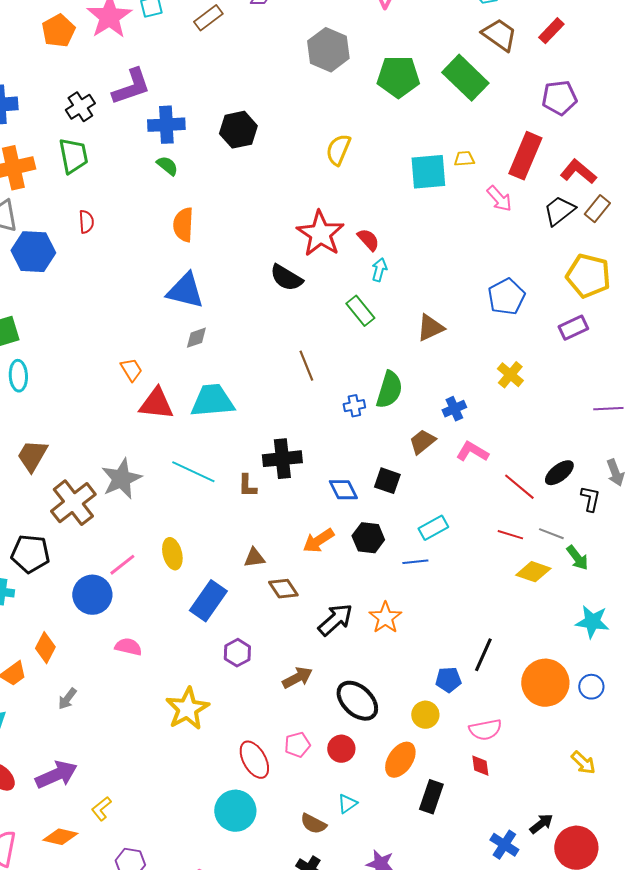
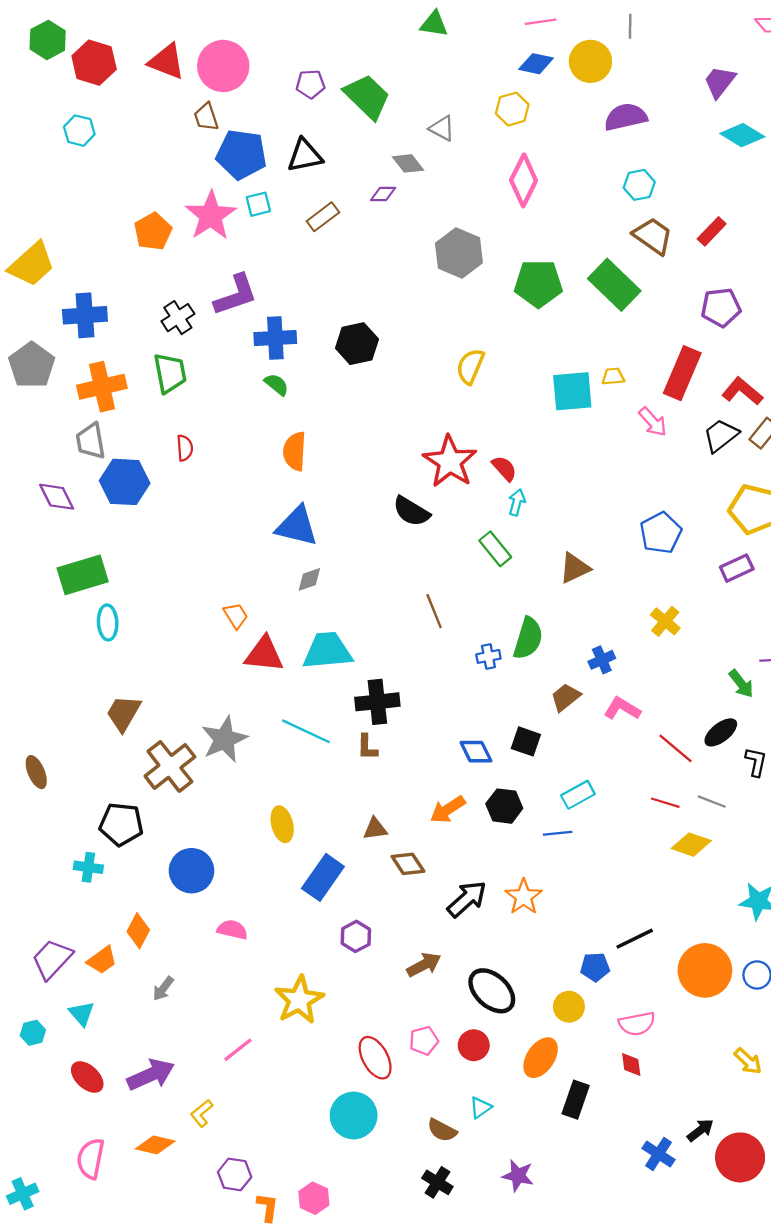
black cross: (282, 459) -> (377, 702), moved
green arrow: (577, 558) -> (741, 684), moved
pink line: (122, 565) -> (238, 1050), moved
black line: (483, 655) -> (635, 939), turned 40

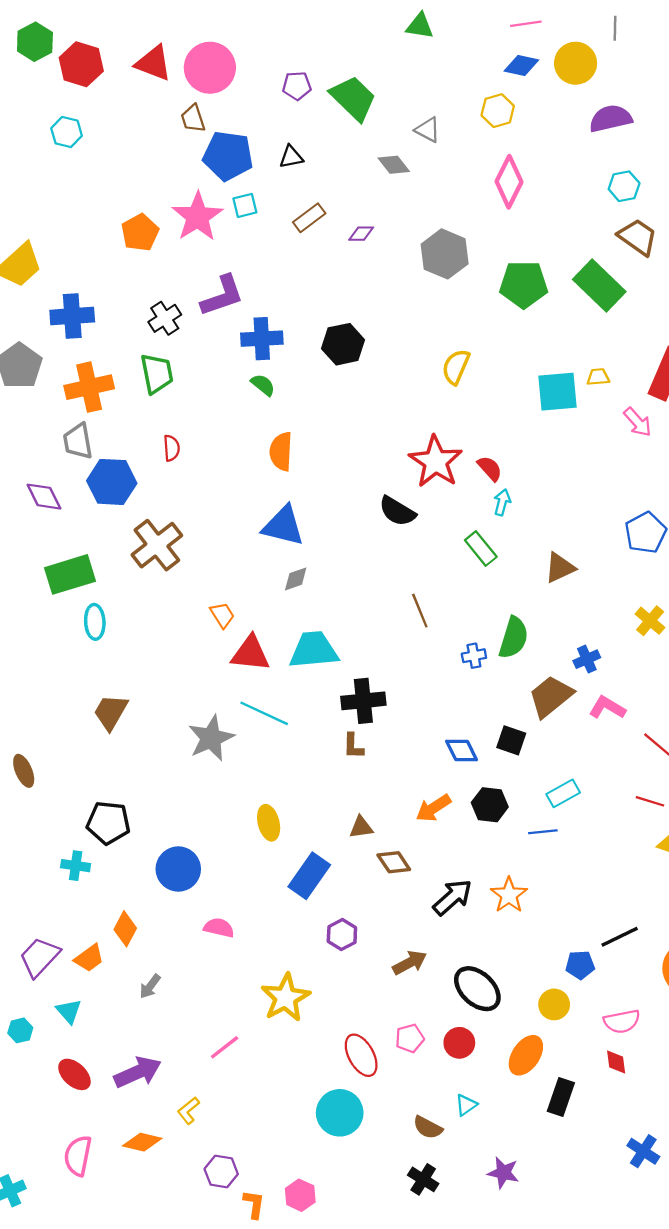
black triangle: (305, 156) -> (291, 157), size x0.7
purple diamond: (383, 194) -> (361, 234), moved
brown trapezoid: (566, 697) -> (551, 696), size x1.5
cyan line: (306, 731) -> (264, 713), moved
brown cross: (170, 766) -> (157, 545), moved

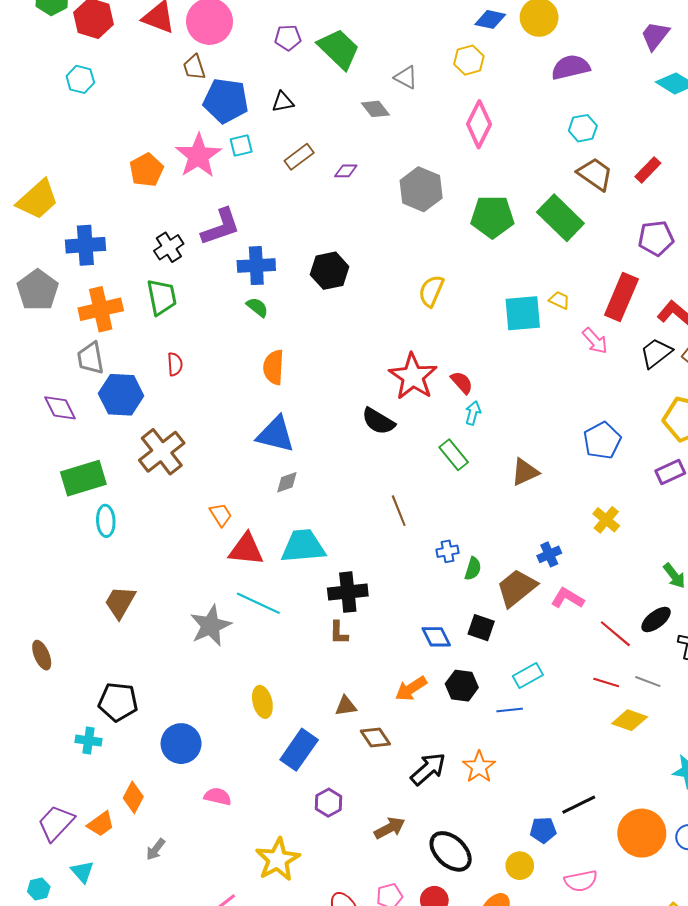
yellow trapezoid: (598, 377) -> (559, 300), turned 30
green semicircle: (513, 638) -> (473, 569), moved, size x0.6

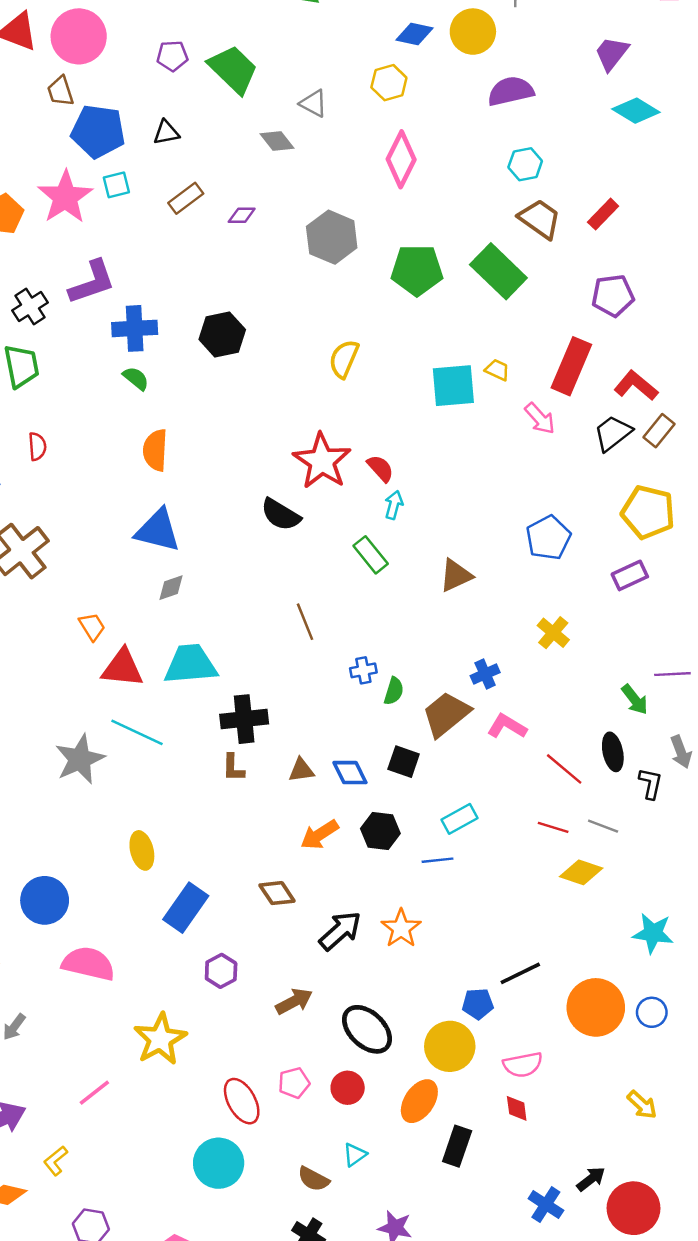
black ellipse: (656, 619) -> (613, 752), turned -64
brown triangle: (346, 706) -> (301, 770), moved
pink semicircle: (218, 796) -> (88, 964), size x1.6
yellow circle: (520, 866) -> (450, 1046), size x1.5

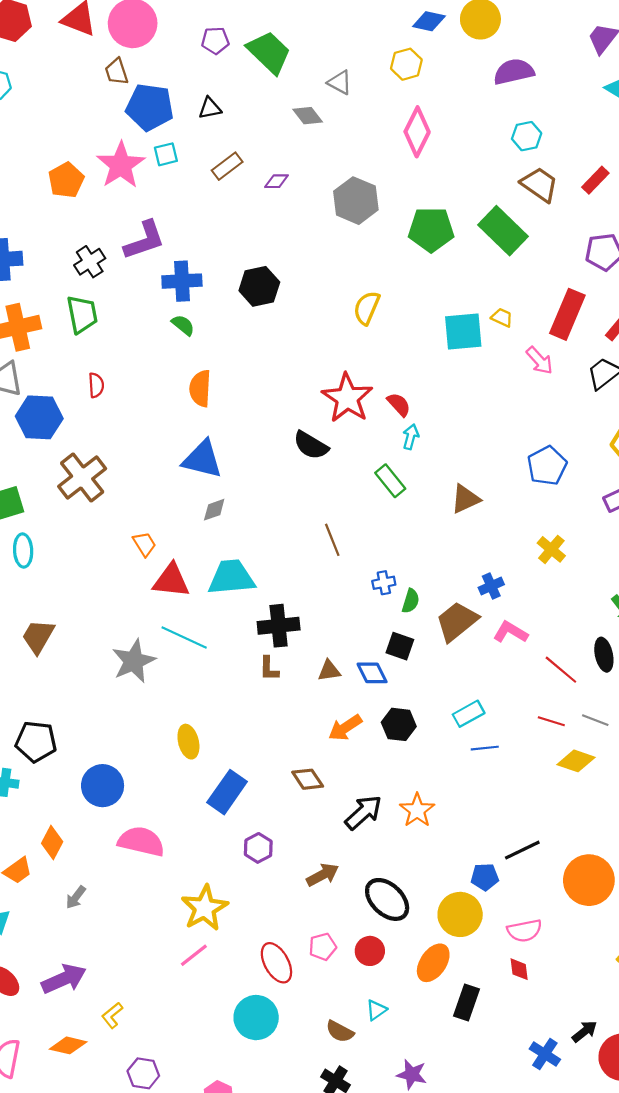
black square: (404, 762) -> (400, 646), moved
blue line: (438, 860) -> (485, 748), moved
pink line: (94, 1093) -> (194, 955), moved

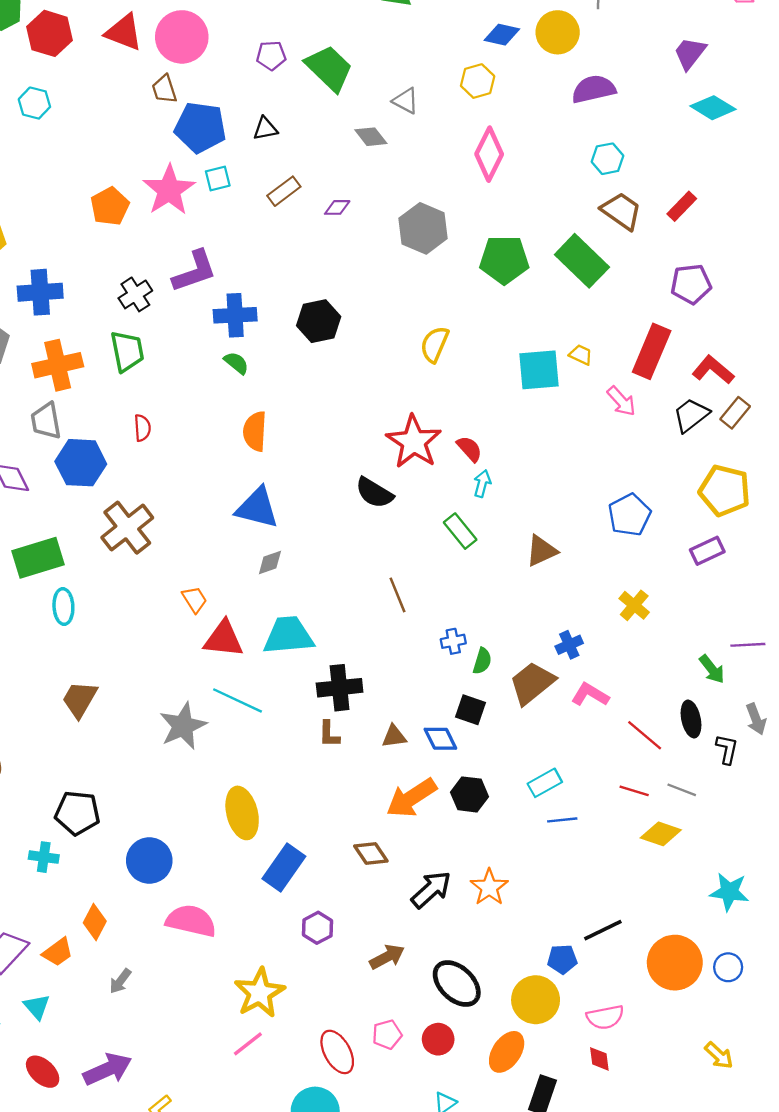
orange arrow: (345, 728) -> (411, 798), size x1.4
yellow ellipse: (188, 742) -> (242, 813), size x1.4

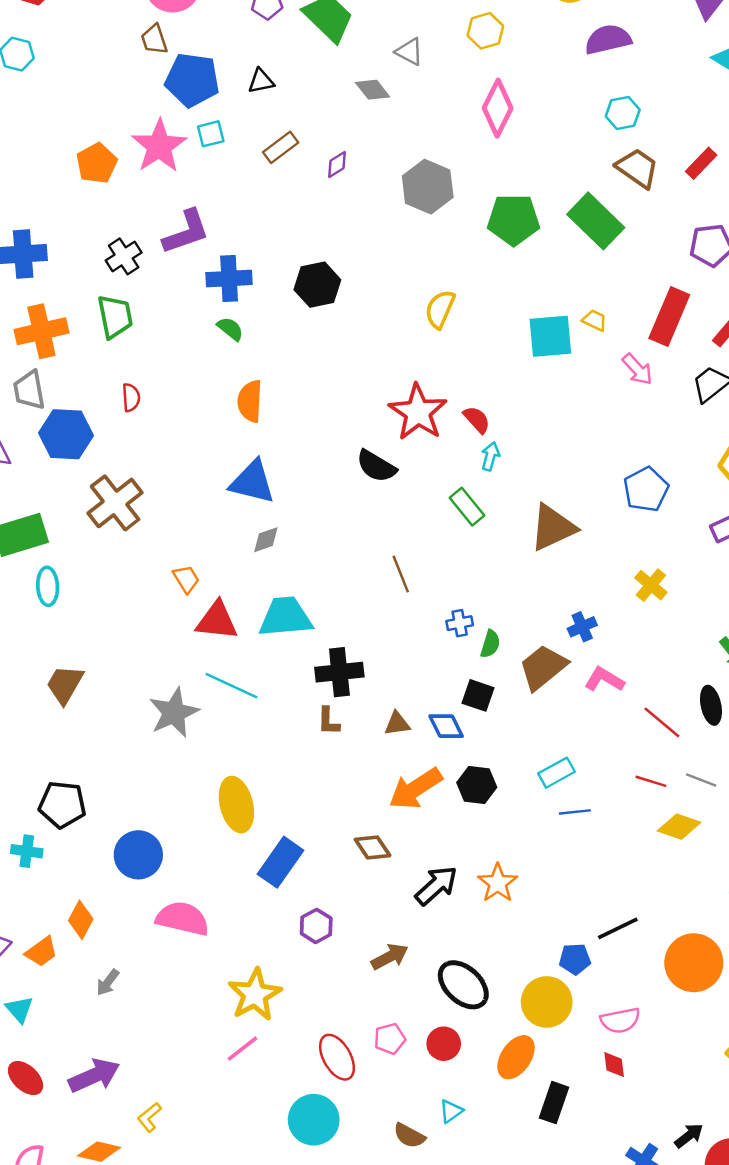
purple diamond: (337, 207) -> (337, 165), turned -32
brown triangle: (541, 551) -> (553, 527), size x1.4

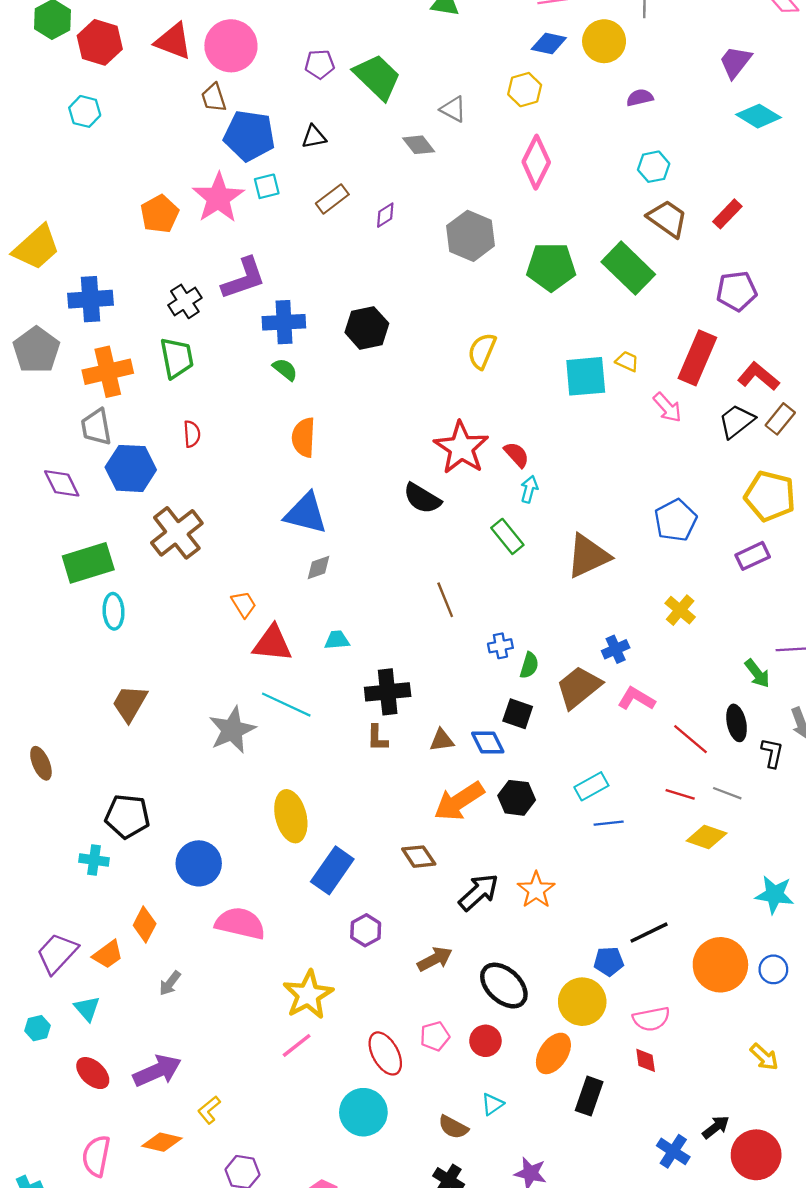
purple semicircle: (608, 39) -> (640, 98), size x0.6
cyan trapezoid: (285, 617) -> (337, 640), size x0.5

